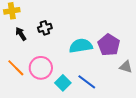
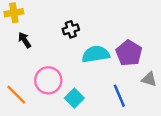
black cross: (45, 28) -> (71, 29), moved
orange line: (16, 68) -> (16, 95), moved
blue line: (87, 82) -> (119, 96), moved, turned 30

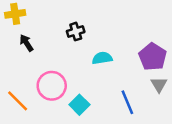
purple pentagon: (129, 53) -> (153, 57), moved
cyan semicircle: (96, 54) -> (102, 58), size x0.7
gray triangle: (149, 79) -> (159, 84), turned 42

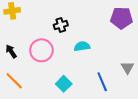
black arrow: (26, 43) -> (11, 51), moved
purple pentagon: (153, 57) -> (121, 18), moved, turned -30
pink circle: (52, 86) -> (41, 50), moved

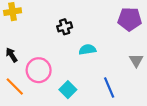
pink circle: (41, 50) -> (39, 70), moved
gray triangle: (128, 68) -> (136, 60), moved

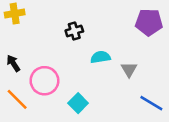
gray triangle: (136, 60) -> (129, 70), moved
blue line: (109, 88) -> (151, 103), moved, turned -36

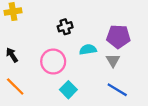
purple pentagon: (149, 22) -> (118, 37), moved
pink circle: (44, 81) -> (53, 62), moved
blue line: (151, 103) -> (117, 90), moved

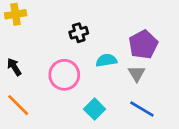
purple pentagon: (118, 37) -> (143, 45), turned -30
cyan square: (68, 90) -> (95, 109), moved

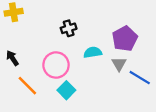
orange line: (18, 105) -> (27, 86), moved
cyan square: (95, 109) -> (66, 90), moved
blue line: (142, 109) -> (140, 78), moved

